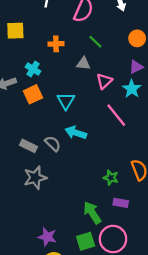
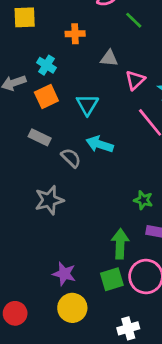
green line: (95, 42) -> (134, 20), moved
gray rectangle: (29, 146) -> (40, 137), moved
green arrow: (92, 213) -> (120, 244), turned 35

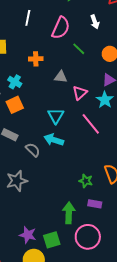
cyan triangle: (87, 105) -> (56, 116), moved
green square: (112, 279) -> (52, 240), moved

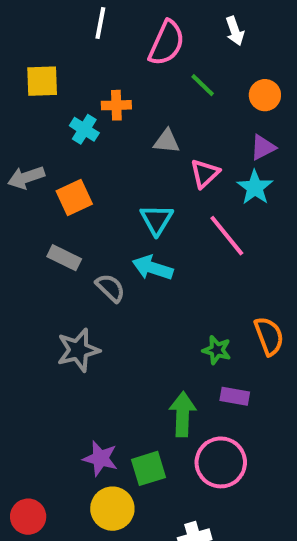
cyan cross: (15, 82) -> (84, 129), moved

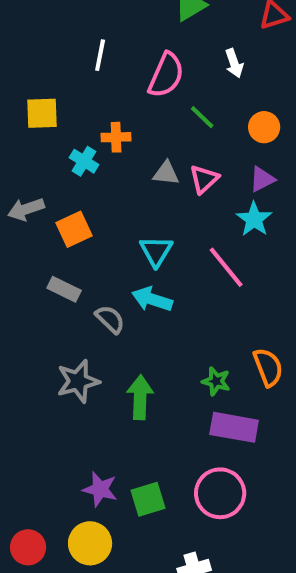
pink triangle: (205, 173) -> (204, 179), moved
purple rectangle: (235, 396) -> (234, 427), size x1.6
green arrow: (183, 414) -> (140, 397), moved
yellow circle: (112, 509) -> (90, 543), moved

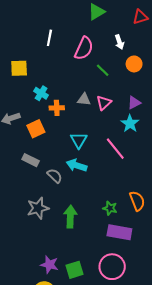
orange circle: (264, 127) -> (134, 64), moved
orange cross: (116, 137) -> (57, 108), moved

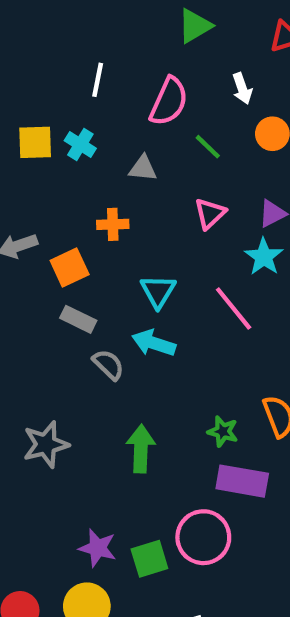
cyan cross: (41, 93) -> (80, 145), moved
gray triangle: (84, 99) -> (143, 168), moved
gray rectangle: (31, 160) -> (78, 319), moved
gray star: (38, 208) -> (46, 444), moved
pink circle: (112, 267) -> (203, 537), moved

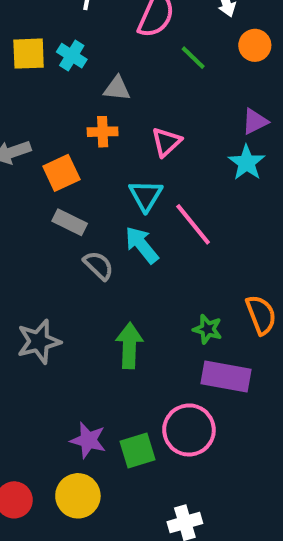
gray triangle: (143, 168) -> (117, 89), moved
pink triangle: (210, 214) -> (166, 142), moved
pink line: (234, 308) -> (193, 224), moved
cyan arrow: (154, 343) -> (142, 245), turned 33

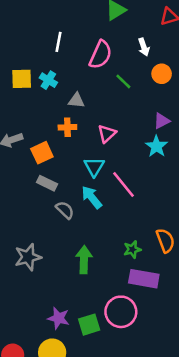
green star: (208, 329) -> (132, 249), turned -30

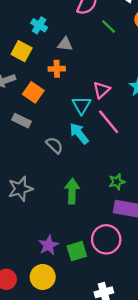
yellow square: (22, 79) -> (22, 51), moved, turned 30
pink triangle: (107, 134) -> (101, 90), moved
orange square: (42, 153) -> (33, 92), turned -30
gray rectangle: (47, 183) -> (22, 121), moved
purple star: (58, 318) -> (49, 245), turned 30

